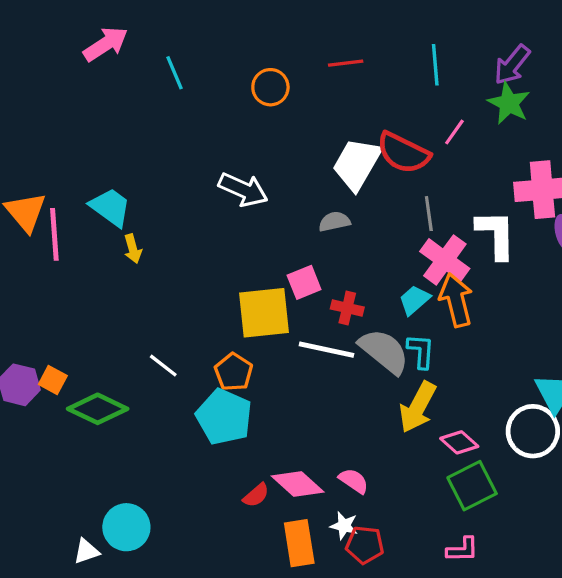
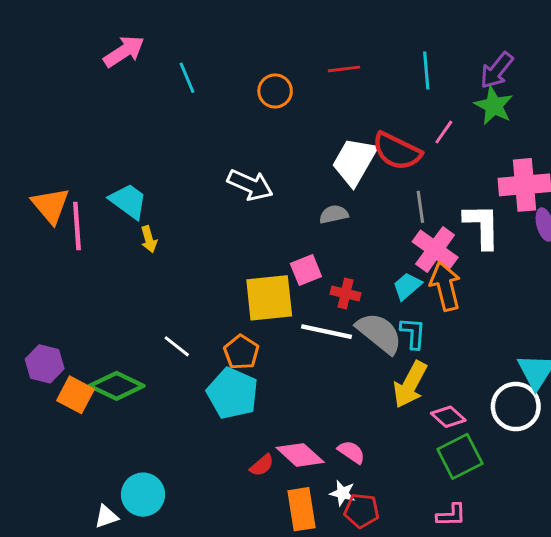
orange square: (53, 380) -> (75, 395), moved, size x1.4

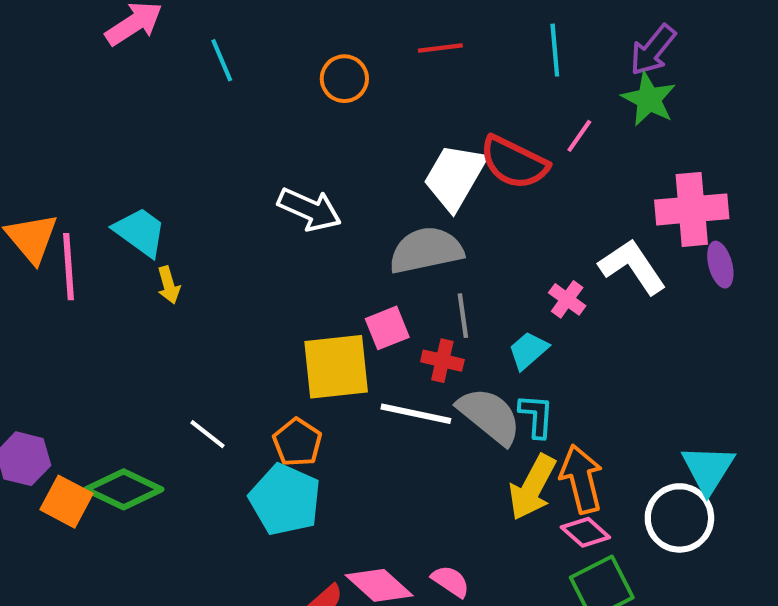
gray line: (420, 207) -> (463, 316), moved
gray semicircle: (334, 214) -> (426, 250), size x1.8
white L-shape: (482, 226) -> (632, 267), turned -33
pink cross: (435, 249) -> (567, 299), size x0.6
orange arrow: (445, 286) -> (581, 479), moved

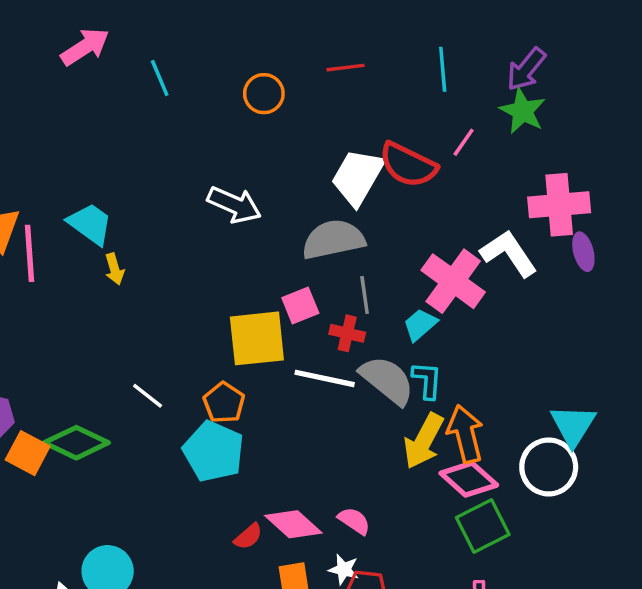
pink cross: (567, 299) -> (453, 281), size x2.0
pink diamond: (585, 532) -> (469, 479), size x1.4

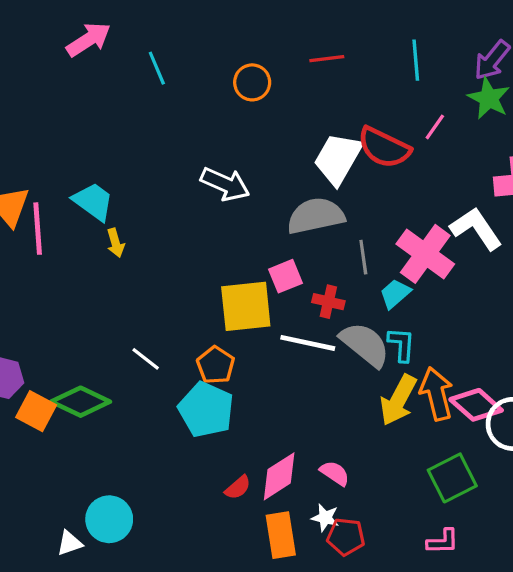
gray line: (365, 295) -> (363, 257), moved
pink diamond: (469, 479) -> (476, 405), moved
pink diamond: (293, 524) -> (279, 476), turned -75

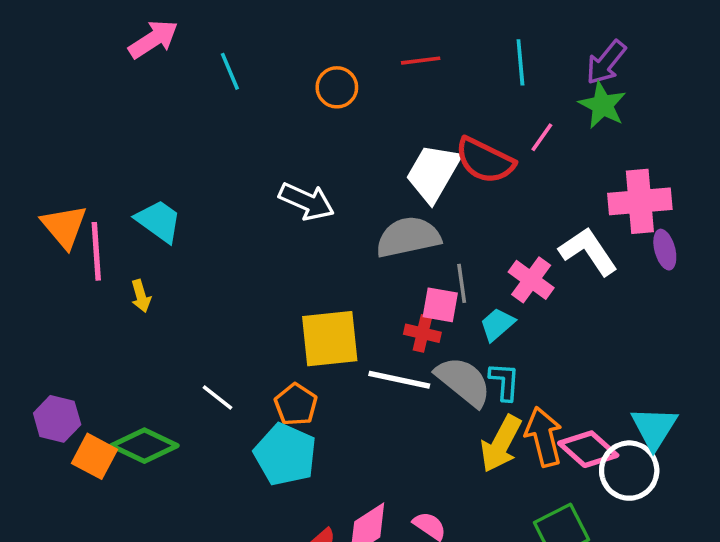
yellow arrow: (116, 243) -> (141, 296), moved
pink cross: (425, 254) -> (531, 280), size x0.7
pink square: (285, 276) -> (440, 305), moved, turned 32

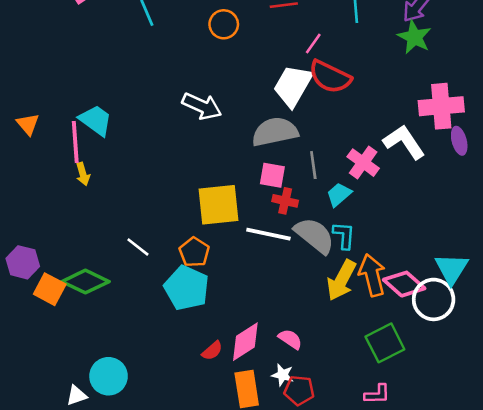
pink line: (542, 137) -> (313, 43), moved
orange triangle: (64, 226) -> (28, 124), size x0.7
pink line: (96, 251) -> (75, 142), moved
pink square: (440, 305) -> (272, 175), moved

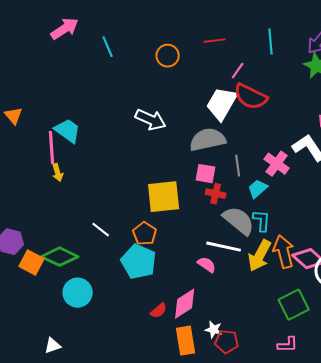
orange triangle: (28, 124) -> (14, 116), moved
white line: (268, 234) -> (224, 247), moved
pink semicircle: (290, 339) -> (207, 265), moved
cyan circle: (109, 376) -> (78, 293), moved

